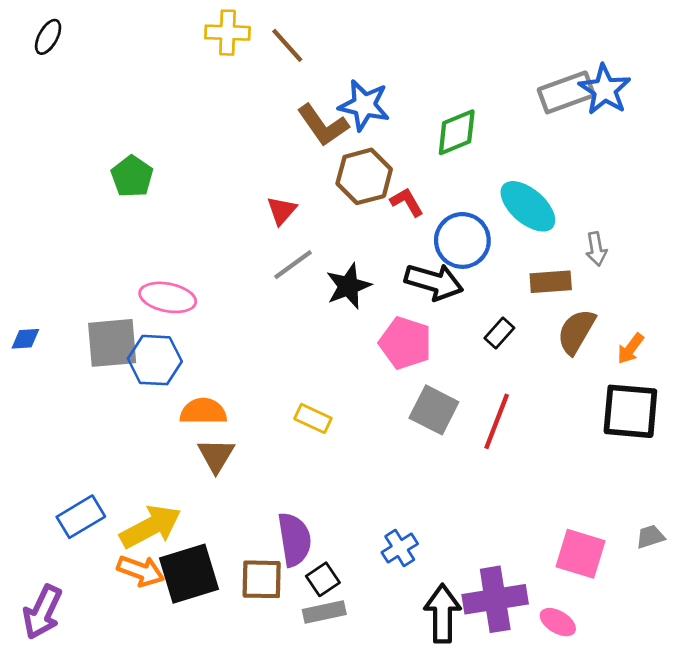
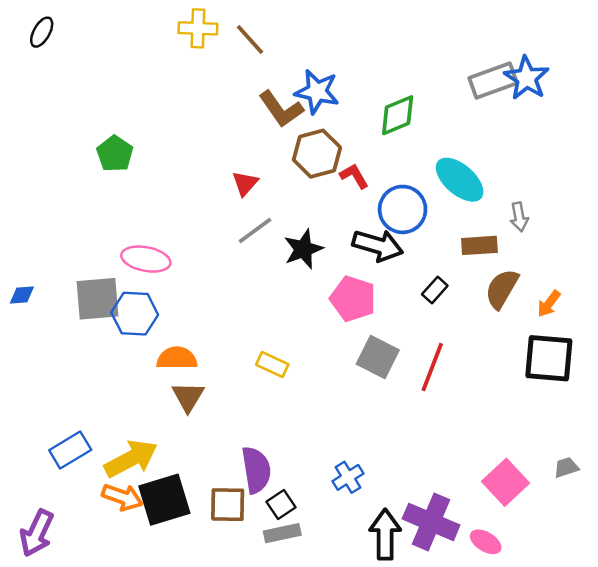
pink square: (581, 554) -> (505, 482), turned 30
purple cross: (495, 599) -> (431, 522), turned 32

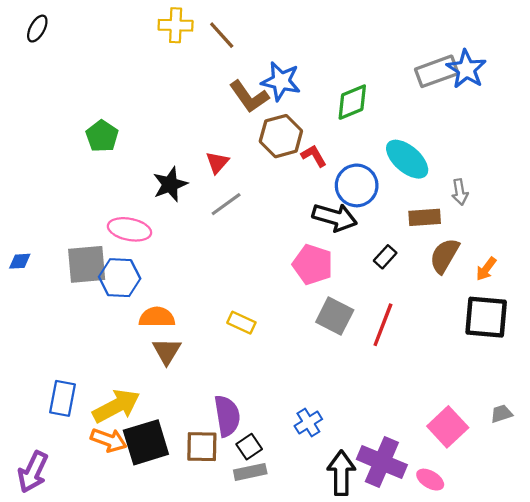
black star: (303, 249) -> (170, 184), moved
blue rectangle: (70, 450) -> (63, 398), turned -48

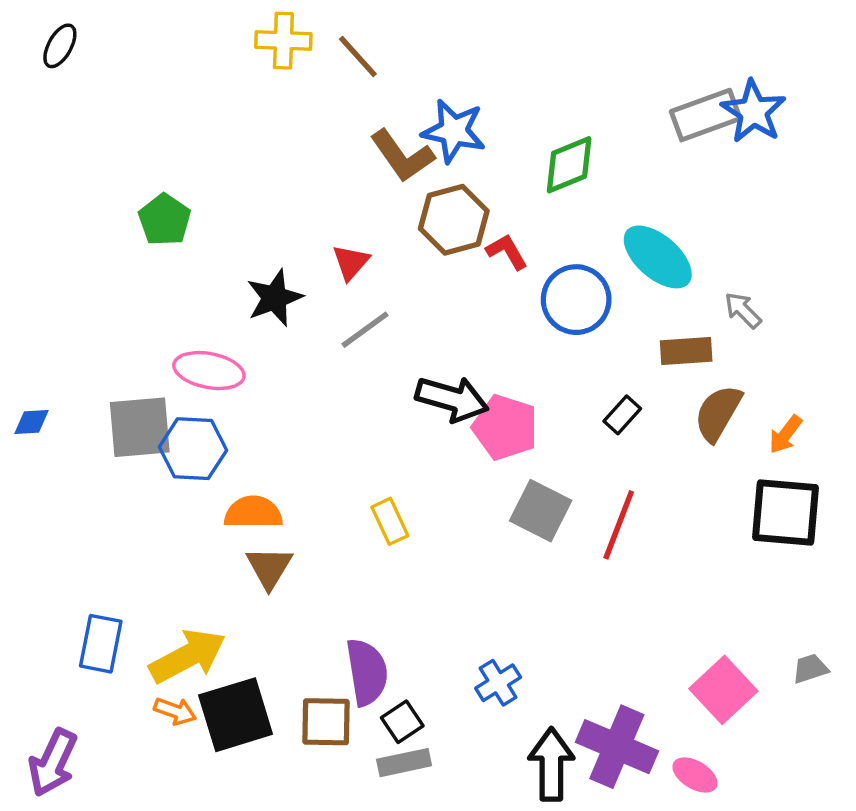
gray arrow: (460, 192) -> (743, 310), turned 145
black arrow: (335, 217) -> (452, 399), moved
yellow rectangle: (241, 323) -> (390, 521), turned 40
orange arrow: (109, 440) -> (175, 711), size x0.7

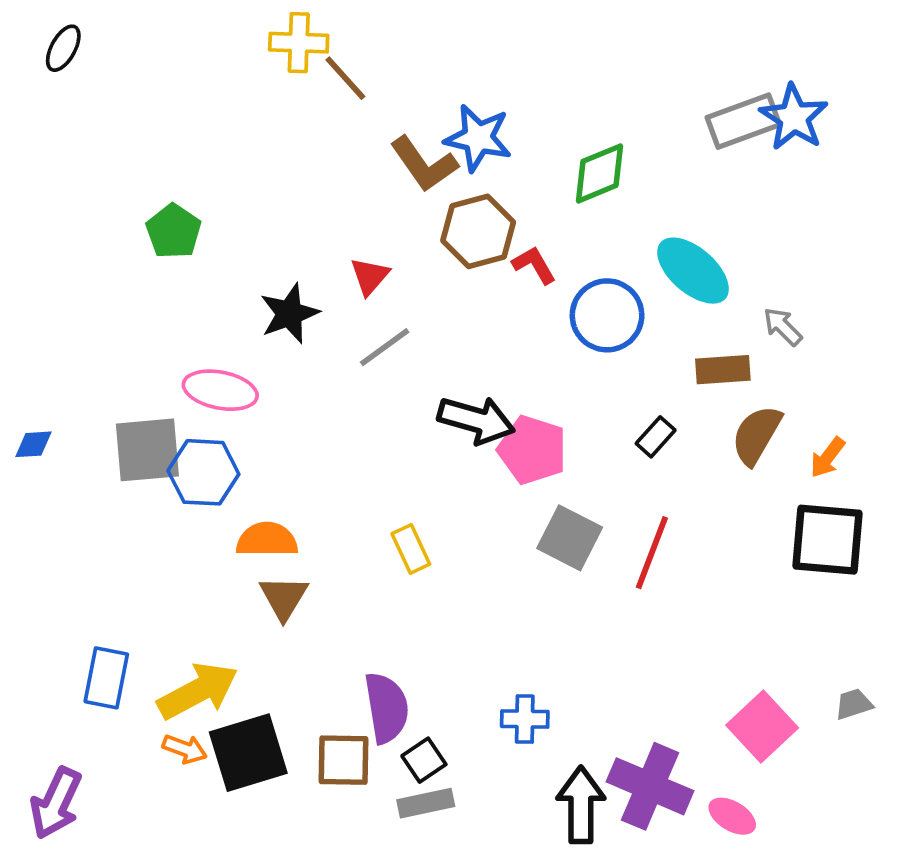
brown line: (358, 57) -> (345, 78), moved
blue cross: (498, 683) -> (525, 719), turned 33

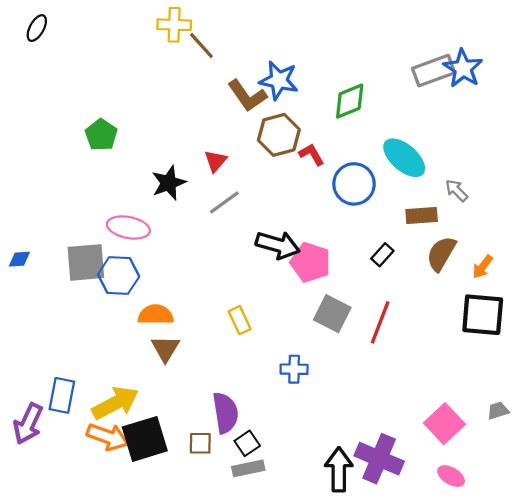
blue cross: (525, 719) -> (294, 369), moved
orange arrow: (185, 749) -> (108, 437), size x1.6
brown square: (344, 760) -> (200, 443), size x0.7
purple arrow: (56, 803) -> (28, 424), moved
pink ellipse: (732, 816) -> (451, 476), moved

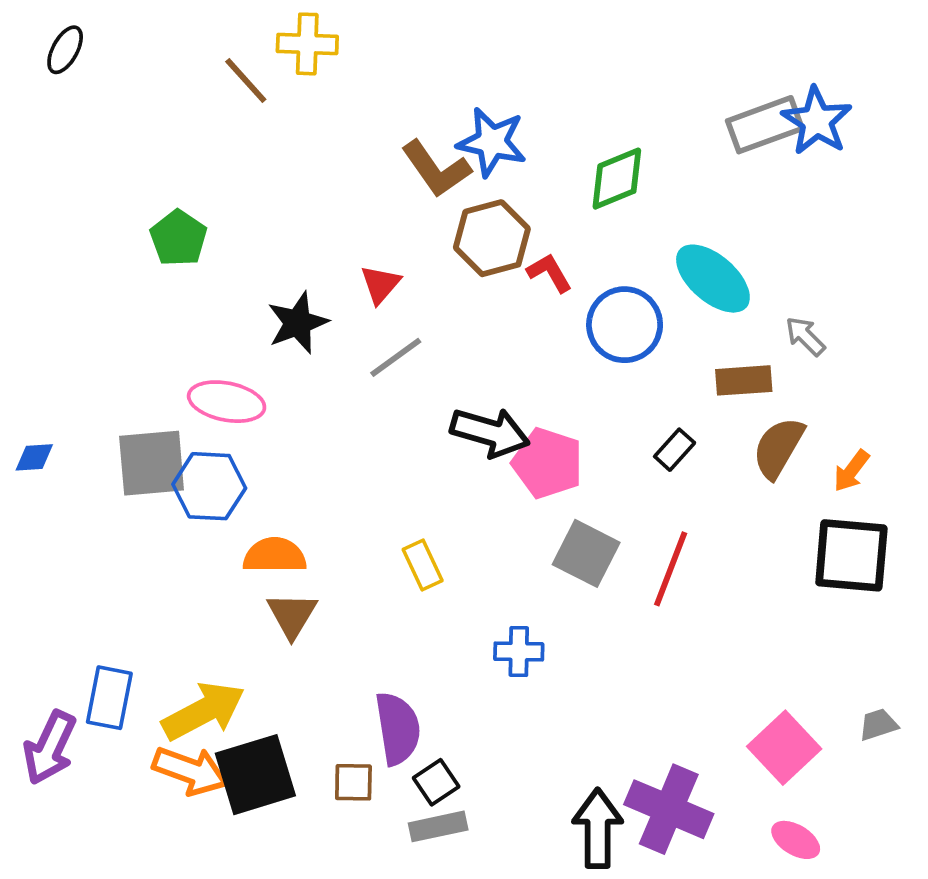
brown line: (201, 45) -> (246, 81), moved

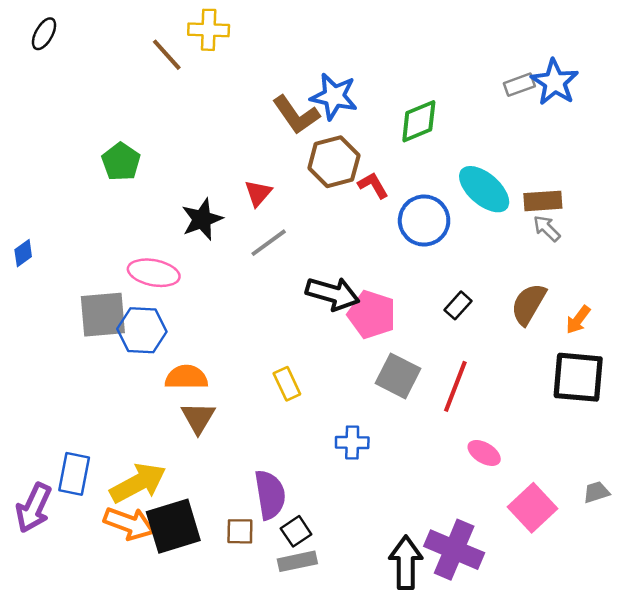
gray rectangle: (765, 125) -> (519, 85), size x0.6
brown rectangle: (744, 380) -> (543, 201), moved
blue diamond: (34, 457) -> (23, 253), moved, turned -32
pink ellipse: (796, 840) -> (484, 453), moved

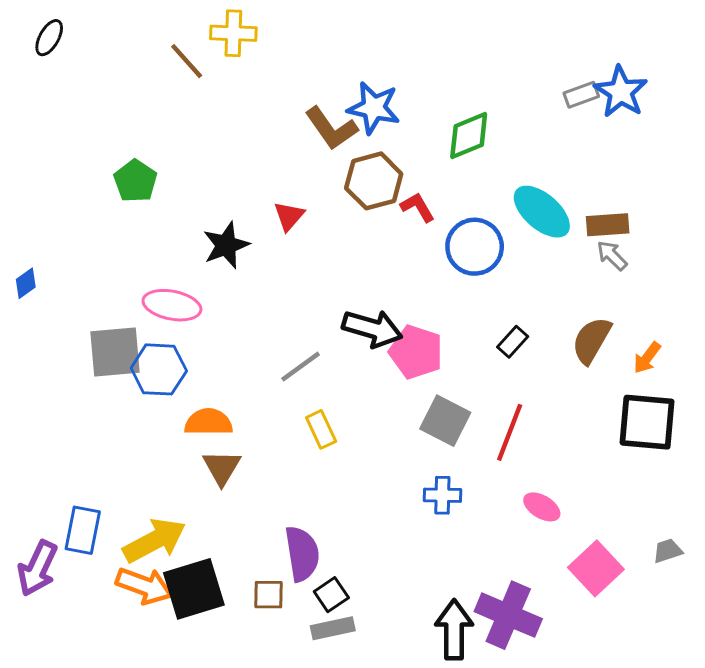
gray line: (269, 243) -> (301, 367), moved
blue cross: (352, 443) -> (442, 495), moved

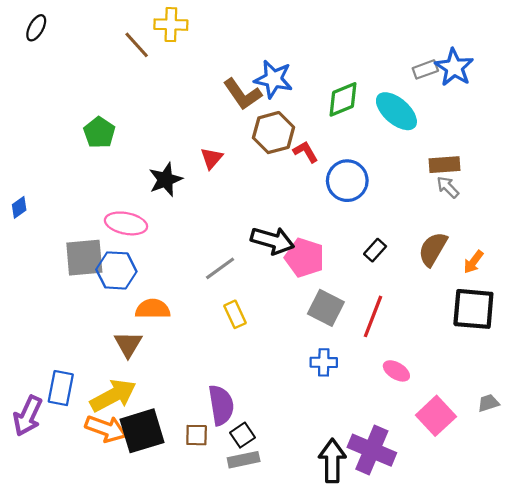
cyan ellipse: (542, 212) -> (396, 111), moved
brown triangle: (222, 467) -> (128, 344), moved

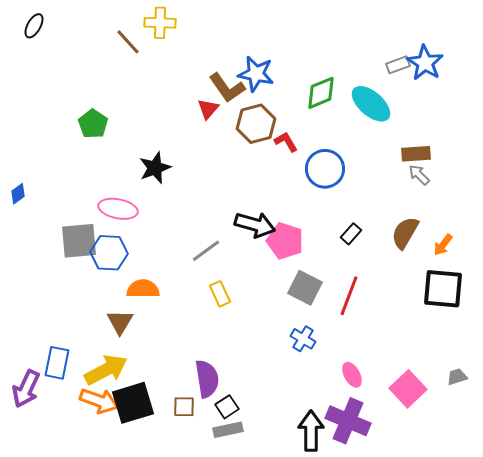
red triangle: (211, 158) -> (208, 109), moved
blue cross: (324, 362) -> (303, 339), turned 30
pink ellipse: (396, 371) -> (352, 375), moved, turned 30

